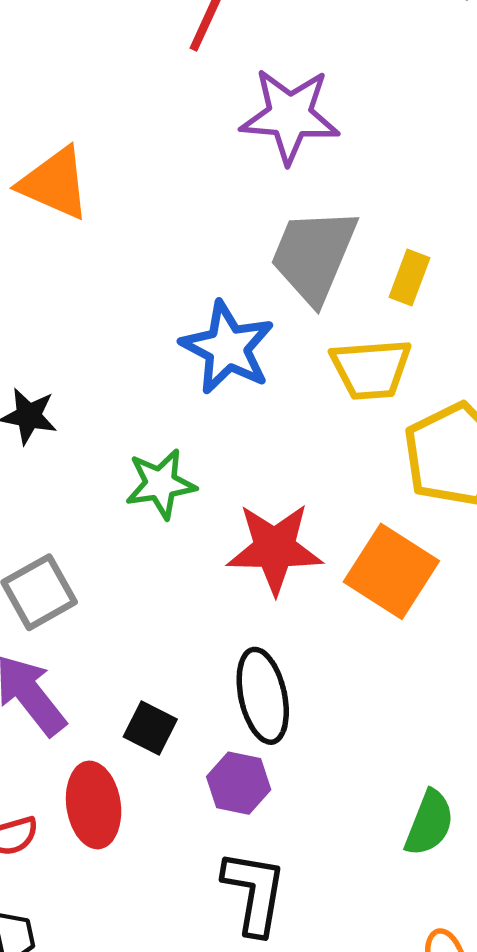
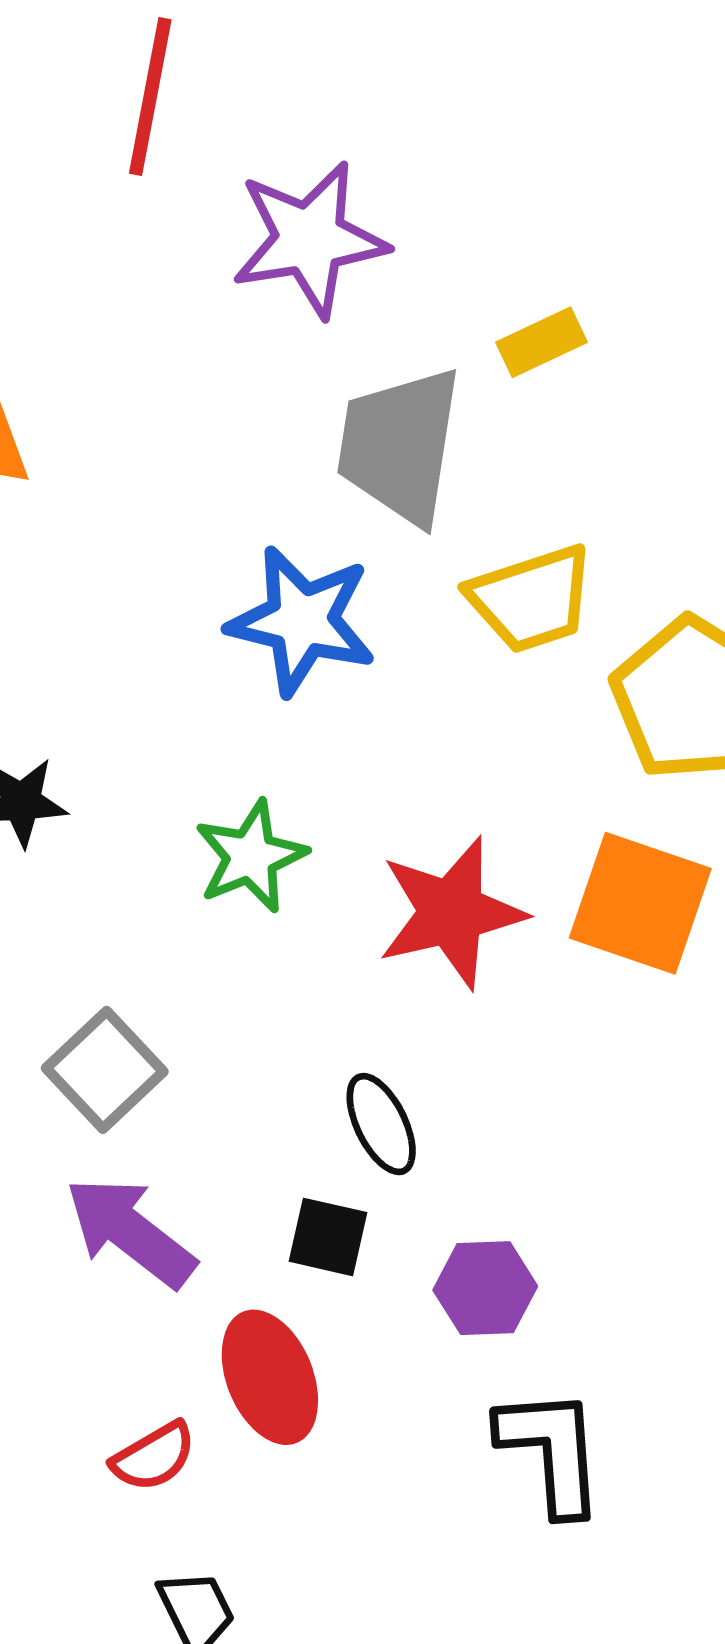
yellow rectangle: (410, 278) -> (541, 342), moved, turned 58
black ellipse: (263, 696) -> (381, 1124), moved, size x0.7

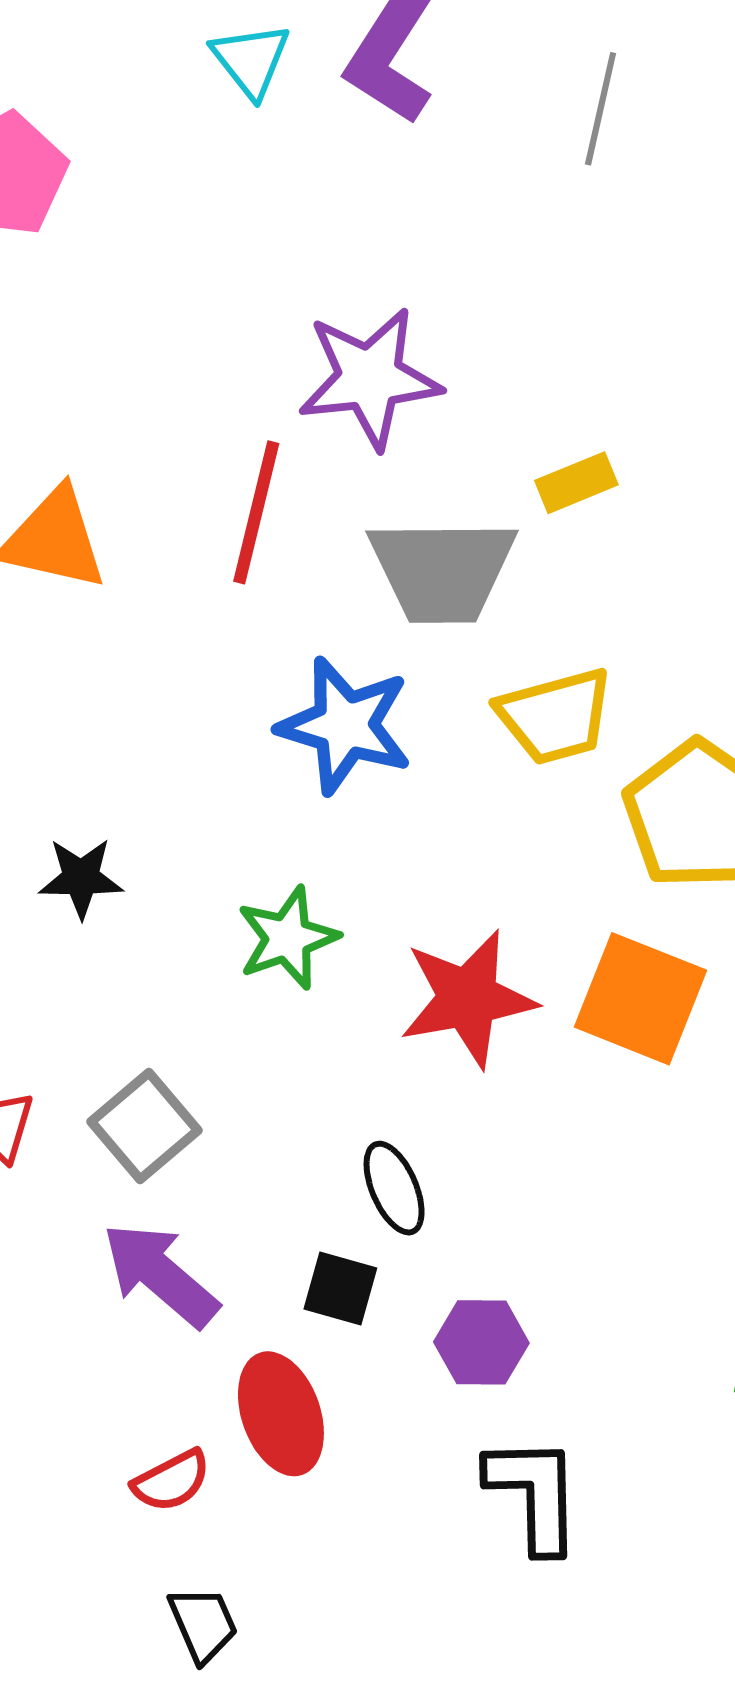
red line: (150, 97) -> (256, 512), moved
gray trapezoid: (400, 446) -> (442, 570), turned -102

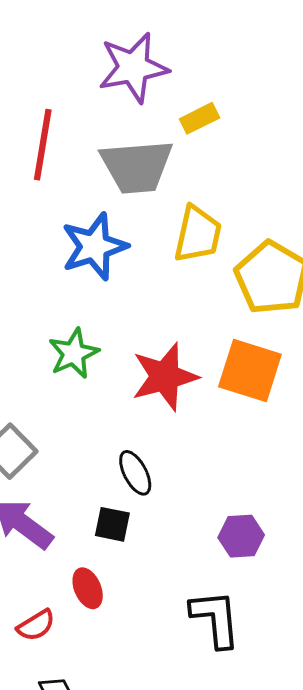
purple star: (370, 378) -> (133, 68), moved
yellow trapezoid: (555, 716) -> (198, 234), turned -58
blue star: (345, 726) -> (94, 246), turned -30
purple hexagon: (481, 1342) -> (241, 536), moved
red ellipse: (281, 1414) -> (88, 588), size x0.7

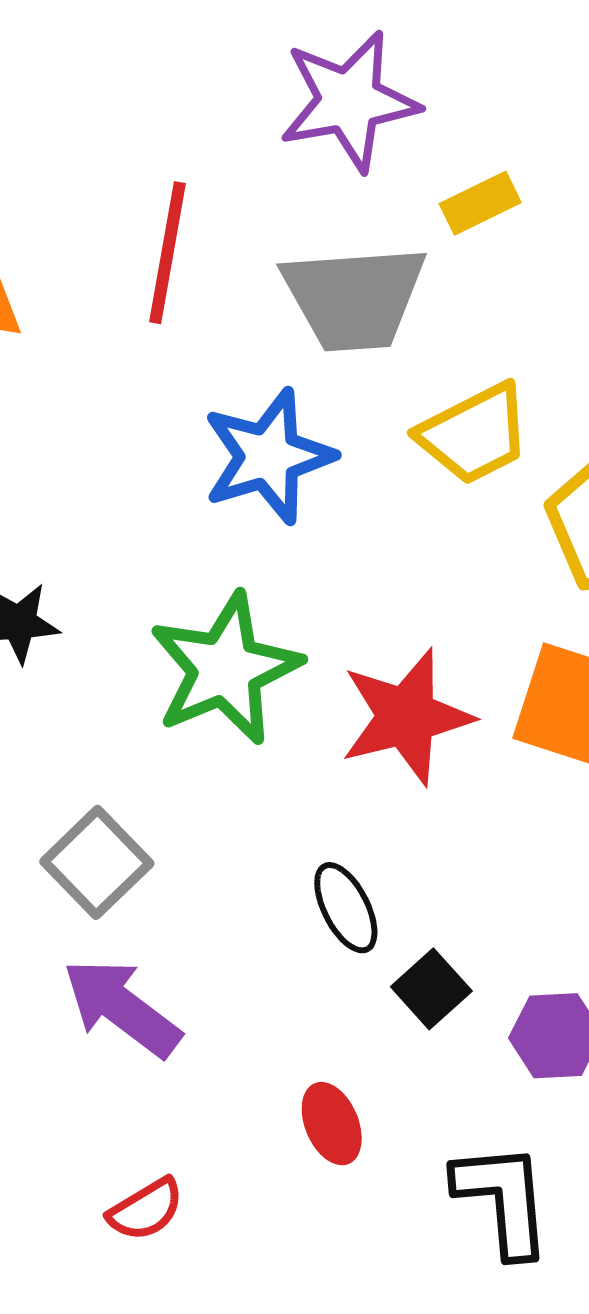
yellow trapezoid: (198, 234) -> (474, 434), turned 50
green star: (74, 353) -> (225, 669), size x1.5
black square: (112, 524) -> (431, 989), moved, turned 36
red ellipse: (88, 588) -> (332, 1124), moved

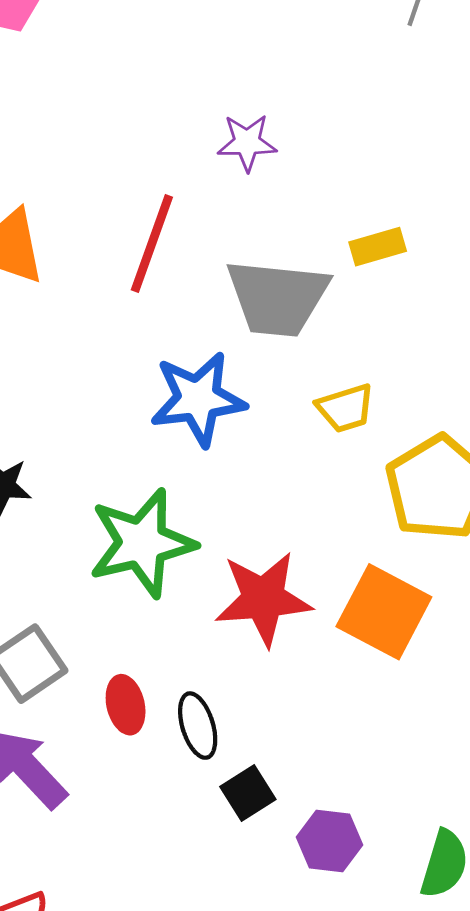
purple star: (349, 101) -> (247, 143), moved, size x0.6
yellow trapezoid: (474, 434) -> (346, 408), size x0.7
red ellipse: (332, 1124) -> (126, 705), moved

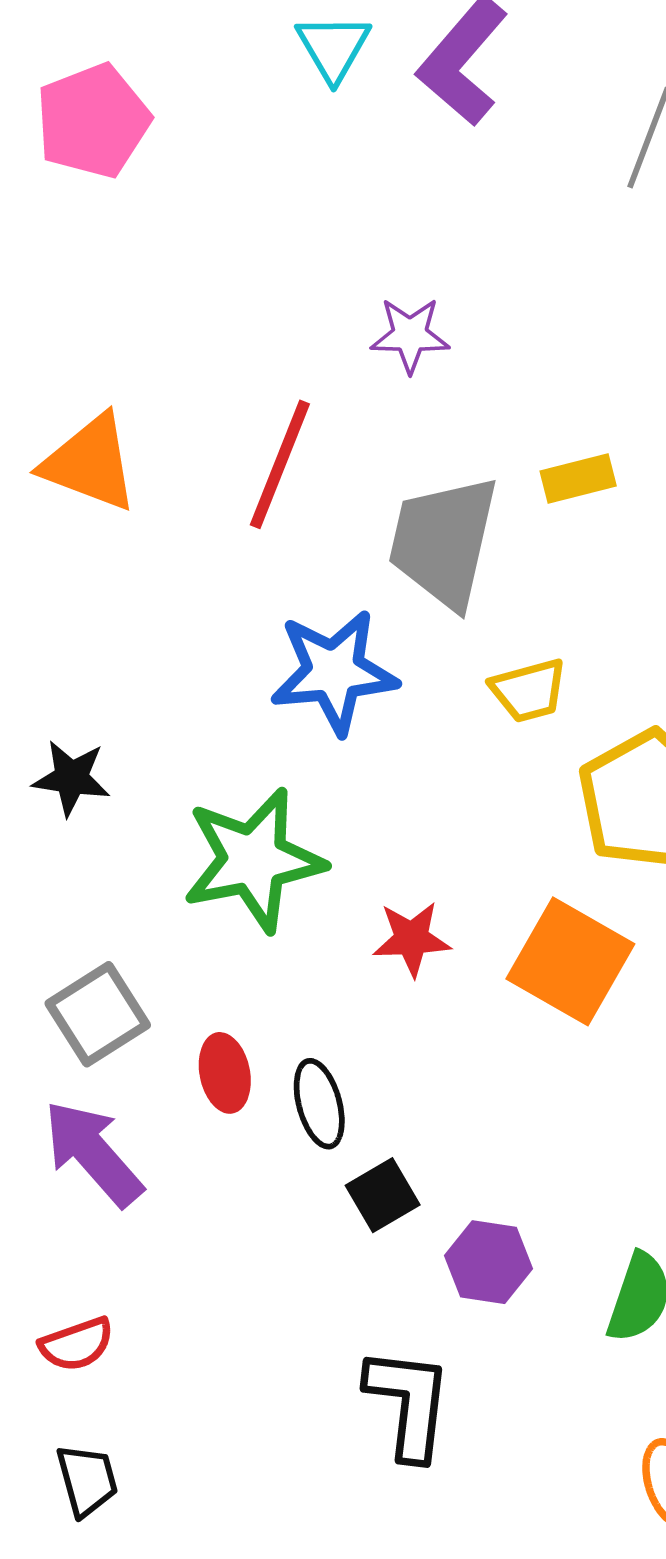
gray trapezoid: (278, 298) -> (444, 542), turned 95
red star: (263, 599) -> (412, 939), size x0.6

